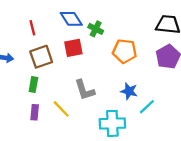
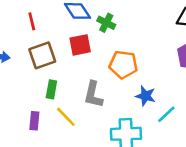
orange pentagon: (125, 51) -> (123, 65), moved
green rectangle: (33, 84) -> (51, 89), moved
gray L-shape: (85, 90) -> (93, 95), turned 30

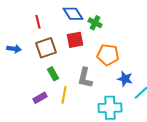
green rectangle: (51, 89) -> (53, 74), turned -40
yellow line: (66, 117) -> (64, 95), turned 54
purple rectangle: (34, 121) -> (40, 98), turned 56

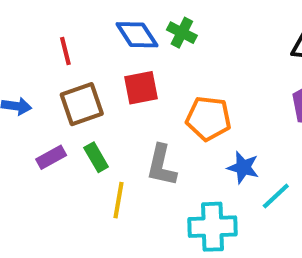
green cross: (95, 23) -> (182, 33), moved
purple rectangle: (40, 98) -> (51, 157), moved

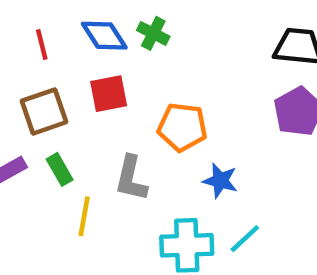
red line: (65, 51) -> (42, 45), moved
cyan line: (276, 196) -> (245, 239), moved

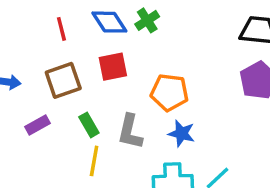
green cross: (153, 33) -> (147, 20), turned 30
green rectangle: (60, 169) -> (89, 125), moved
blue star: (220, 181) -> (181, 134), moved

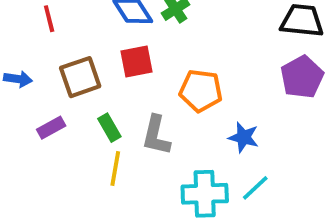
red line: (61, 29) -> (49, 19), moved
blue star: (181, 134) -> (244, 137), moved

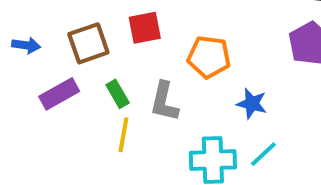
purple rectangle: (51, 128) -> (59, 94), size x1.4

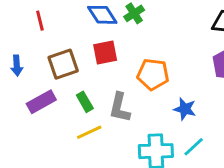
blue arrow: (26, 45) -> (17, 66), turned 78
yellow line: (123, 135) -> (89, 132), turned 55

